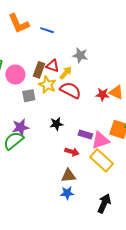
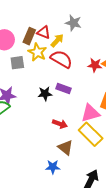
purple rectangle: (85, 135) -> (63, 88), moved
brown triangle: (68, 176) -> (66, 148), moved, turned 42

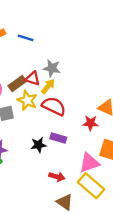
gray star: (73, 23) -> (52, 68), moved
brown rectangle: (29, 36) -> (17, 84), turned 35
red star: (95, 65) -> (91, 123), moved

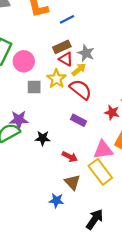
blue line: (26, 38) -> (67, 19), turned -56
brown rectangle: (17, 84) -> (62, 47), moved
black star: (39, 145) -> (43, 138), moved

